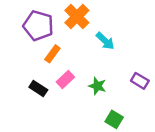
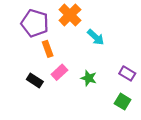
orange rectangle: (52, 54) -> (48, 49), turned -56
green square: (114, 119) -> (123, 102), moved

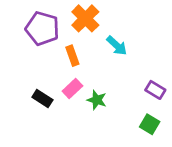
orange rectangle: (48, 49) -> (72, 56), moved
green star: (89, 78) -> (97, 100), moved

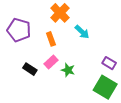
purple pentagon: (42, 28) -> (19, 30), moved
green square: (150, 124) -> (105, 87), size x1.6

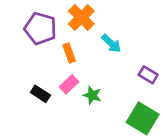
purple pentagon: (19, 30) -> (40, 28), moved
purple rectangle: (109, 63) -> (148, 75), moved

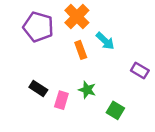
orange rectangle: (69, 53) -> (81, 50), moved
pink rectangle: (69, 84) -> (61, 100), moved, turned -30
green square: (143, 118) -> (115, 110), moved, size x0.6

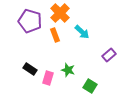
orange rectangle: (81, 50) -> (55, 35), moved
purple rectangle: (140, 70) -> (109, 55), turned -72

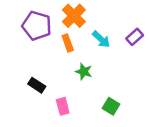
purple rectangle: (109, 55) -> (135, 37), moved
green star: (68, 70) -> (84, 72), moved
pink rectangle: (48, 78) -> (63, 106), moved, turned -32

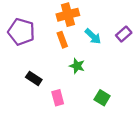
orange cross: (74, 16) -> (68, 15), turned 30
purple pentagon: (37, 26) -> (21, 32), moved

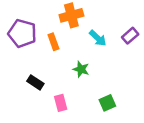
orange rectangle: (62, 40) -> (53, 42), moved
green square: (102, 98) -> (107, 103), turned 35

